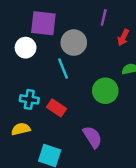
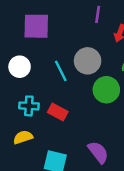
gray circle: (74, 43) -> (88, 61), moved
white circle: (26, 48) -> (20, 67), moved
purple semicircle: (92, 137) -> (98, 152), moved

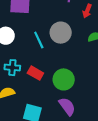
green circle: (106, 90) -> (64, 79), moved

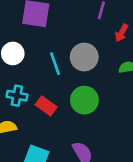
green circle: (64, 79) -> (84, 100), moved

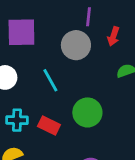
gray circle: (84, 57) -> (76, 45), moved

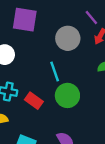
purple line: (88, 17) -> (91, 17), moved, turned -56
cyan line: (50, 80) -> (55, 71), moved

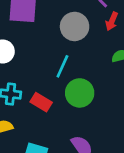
cyan line: (55, 71) -> (62, 66), turned 48

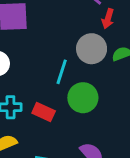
gray circle: (75, 26) -> (92, 49), moved

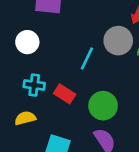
green circle: (83, 98) -> (103, 106), moved

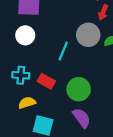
white circle: (27, 42) -> (25, 35), moved
yellow semicircle: (25, 118) -> (27, 103), moved

